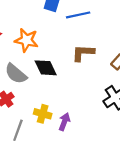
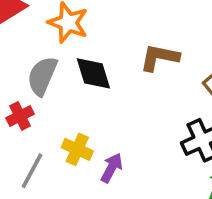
gray semicircle: (16, 74) -> (42, 76), turned 65

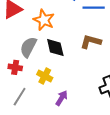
red cross: (20, 116) -> (15, 67), turned 32
yellow cross: (77, 149) -> (45, 76), moved

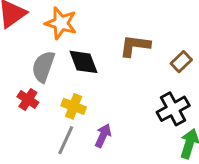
red cross: (15, 67) -> (28, 99), turned 32
gray line: (20, 97) -> (66, 140), moved

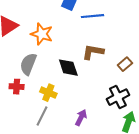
black diamond: (84, 62) -> (68, 68), moved
red cross: (28, 99) -> (17, 87), turned -32
purple arrow: (103, 136) -> (81, 118), moved

